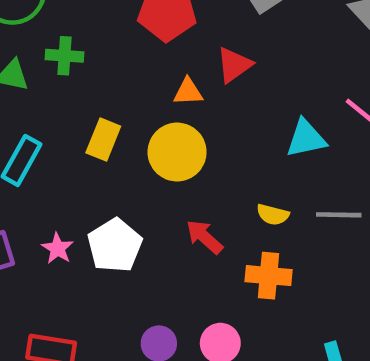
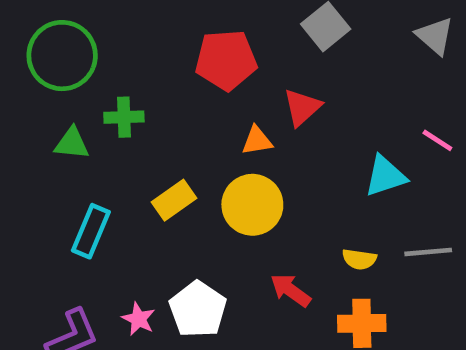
yellow rectangle: (103, 140) -> (174, 200), turned 39

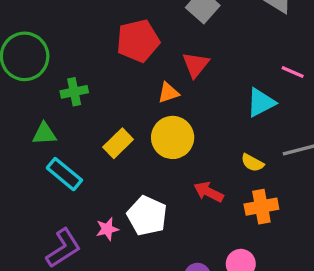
green triangle: (72, 143) -> (44, 134), moved
cyan rectangle: (91, 231) -> (64, 174), turned -64
yellow semicircle: (359, 259) -> (252, 163), turned 30
pink star: (139, 319) -> (107, 229), turned -30

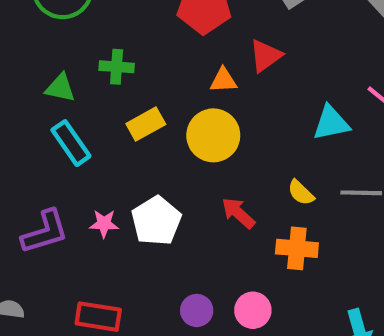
green cross: (74, 92) -> (117, 67), moved

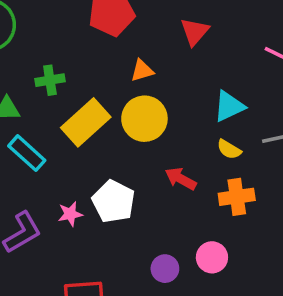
red triangle: (266, 56) -> (195, 32), moved
cyan triangle: (331, 123) -> (229, 106), moved
yellow rectangle: (146, 124) -> (86, 122), size x1.5

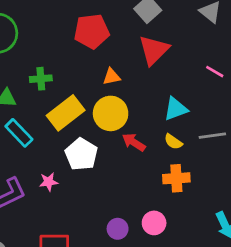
red triangle: (195, 32) -> (154, 50), size x1.4
red arrow: (181, 179) -> (134, 142), moved
white pentagon: (114, 201) -> (81, 154), moved

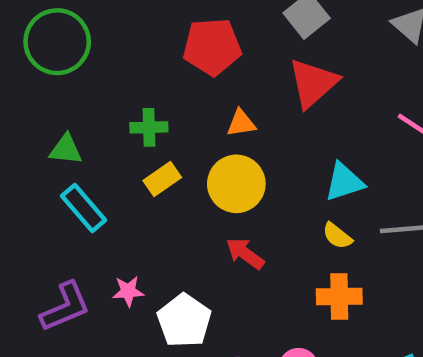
green cross: (41, 79) -> (149, 127), moved
yellow rectangle: (66, 113) -> (162, 179), size x0.6
red arrow: (134, 142) -> (245, 253), moved
white pentagon: (81, 154) -> (184, 321), moved

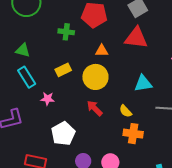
red triangle: (313, 83) -> (136, 38), turned 40
green cross: (149, 127) -> (66, 32), moved
yellow semicircle: (337, 236) -> (126, 111), moved
pink star: (128, 291) -> (48, 99), moved

